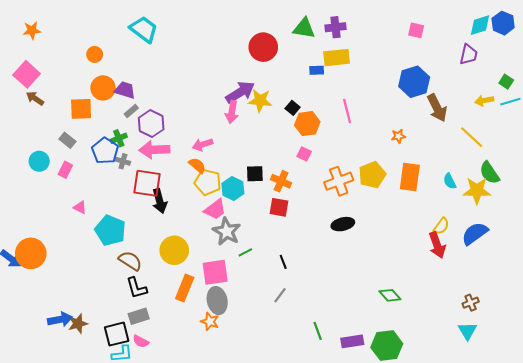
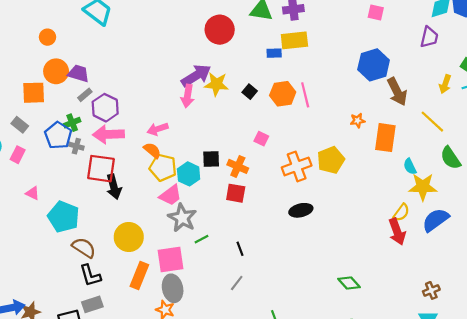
yellow arrow: (484, 101) -> (445, 84), turned -60
orange hexagon: (307, 124) -> (283, 94), moved
orange rectangle: (410, 177) -> (385, 138), moved
yellow star: (477, 191) -> (423, 187), moved

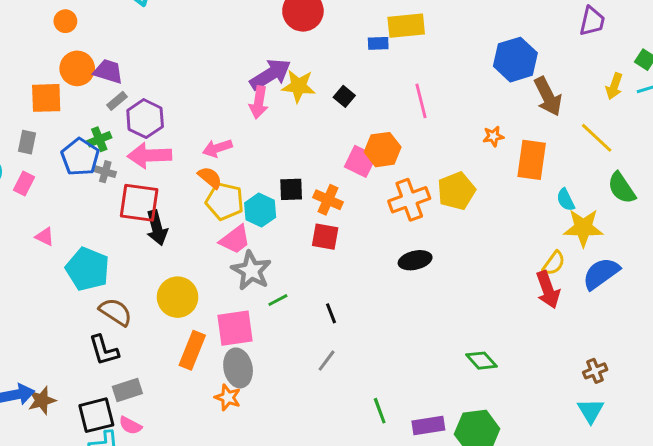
orange hexagon: (283, 94) -> (383, 150), moved
gray rectangle: (20, 125) -> (27, 142), turned 63
pink square: (261, 139) -> (360, 161), size x1.5
black L-shape: (90, 275) -> (104, 350), moved

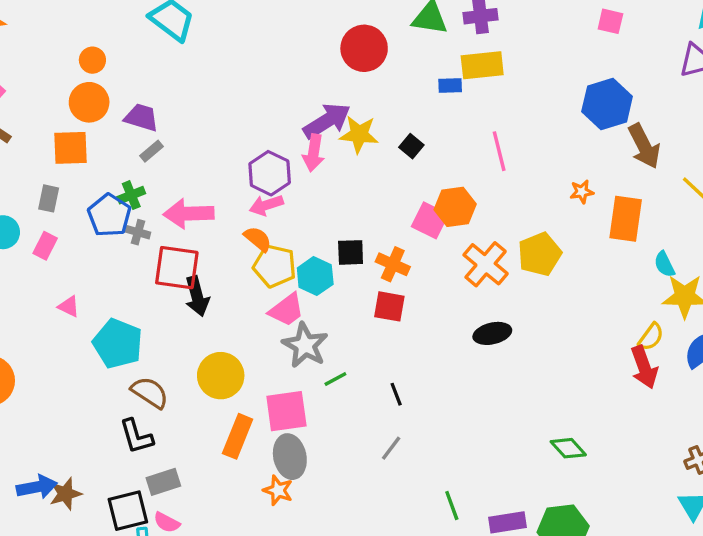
orange circle: (77, 68) -> (89, 102), moved
purple hexagon: (145, 119) -> (270, 173), moved
orange cross: (409, 200) -> (486, 264), turned -30

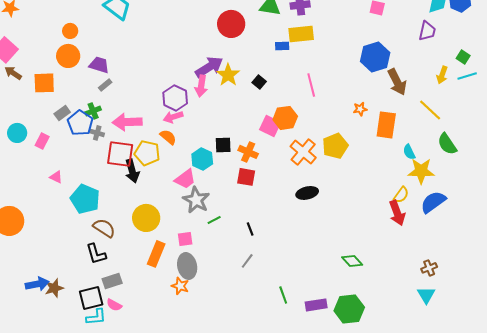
yellow star: (359, 134) -> (228, 75), turned 30
orange square: (71, 148) -> (44, 83), moved
gray rectangle: (49, 198) -> (62, 113), moved, turned 42
yellow pentagon: (275, 266) -> (147, 153), moved
pink square: (286, 411) -> (185, 239), size x0.6

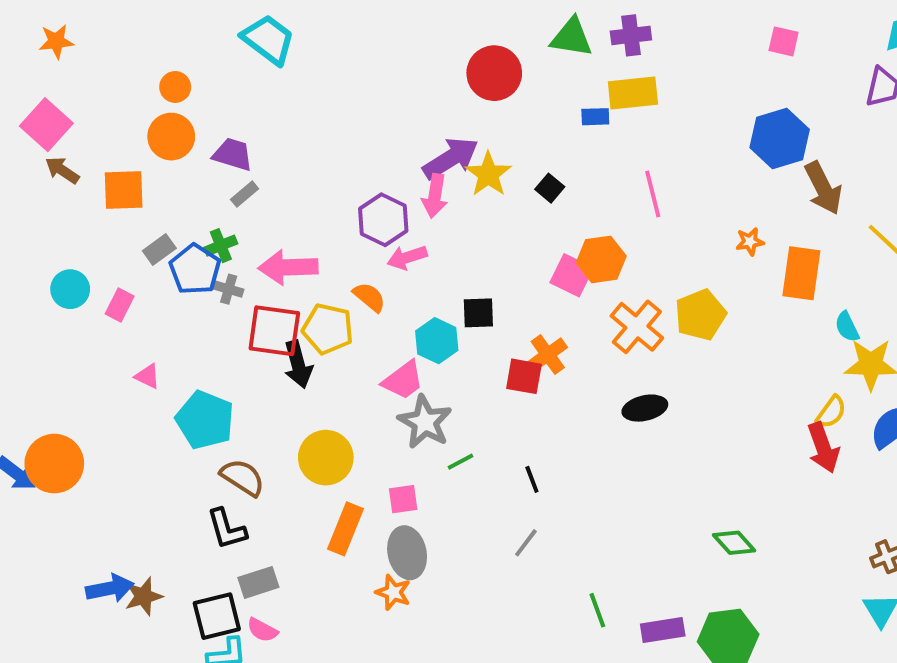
pink arrow: (173, 117) -> (407, 257), moved
orange cross: (248, 152) -> (548, 355), moved, turned 30

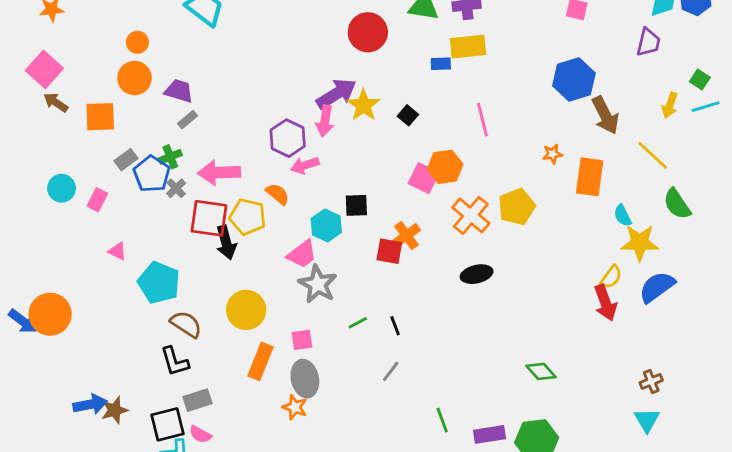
gray cross: (229, 289) -> (176, 188), turned 30
green line: (461, 462) -> (358, 323), moved

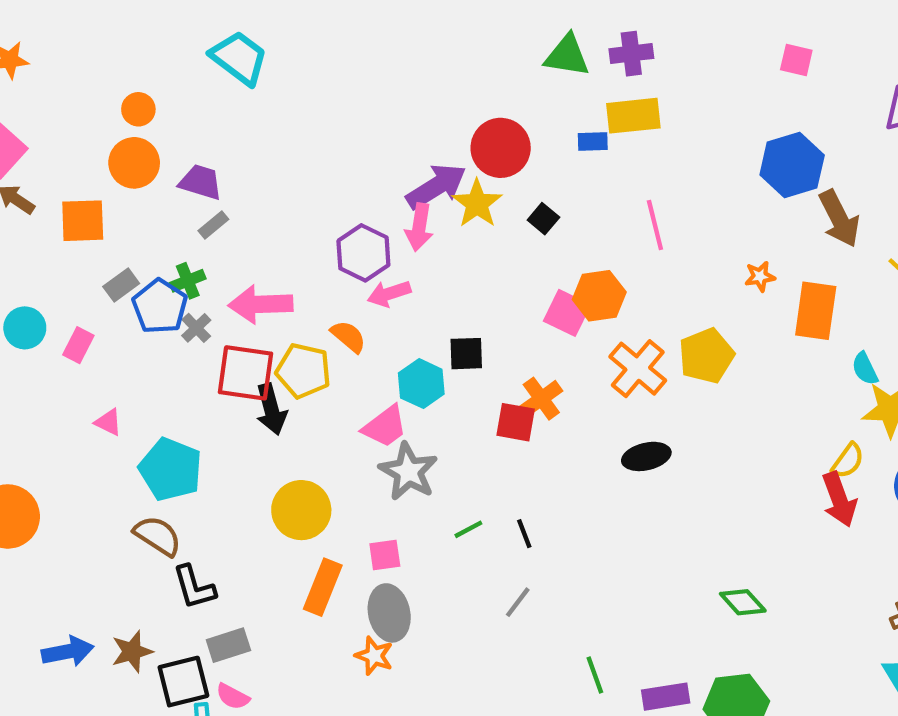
red circle: (368, 32) -> (501, 148), moved
brown semicircle: (186, 324) -> (158, 536), moved
brown star: (114, 410) -> (132, 652), moved

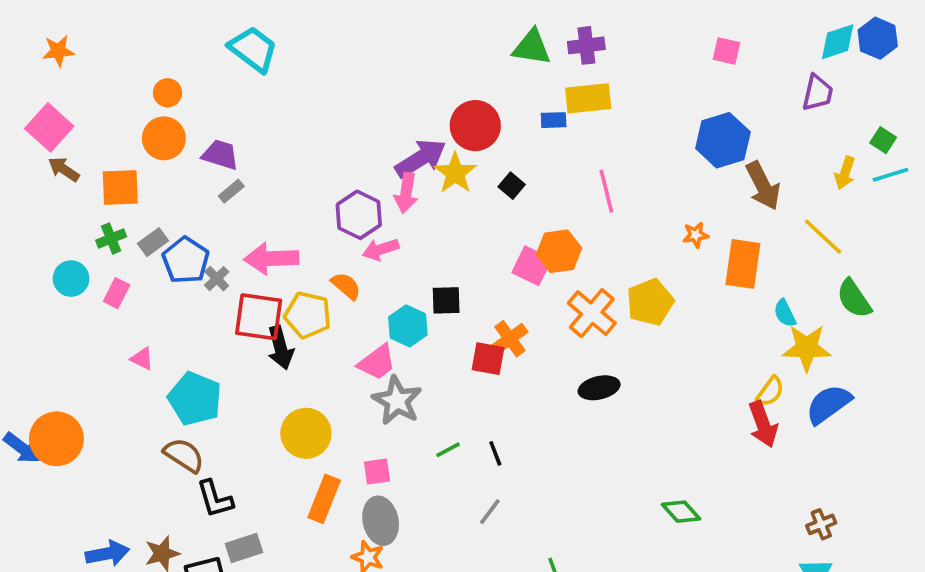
green cross: (188, 281) -> (111, 238), moved

